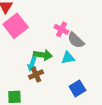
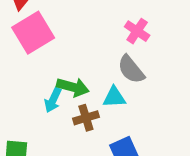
pink cross: (61, 29) -> (137, 31), moved
brown cross: (36, 75) -> (86, 118), moved

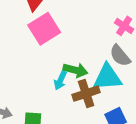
cyan triangle: (114, 97) -> (107, 77), size x1.6
brown cross: (86, 118) -> (86, 94), size x1.4

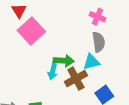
gray semicircle: (120, 56) -> (99, 42), turned -138
cyan triangle: (107, 77) -> (91, 62), size x0.7

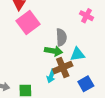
gray semicircle: (99, 42) -> (61, 37), moved
cyan arrow: (53, 72) -> (51, 76), moved

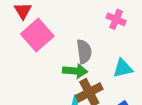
cyan triangle: (77, 54) -> (123, 68), moved

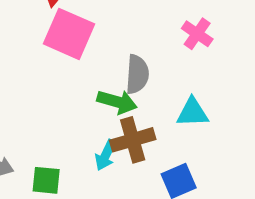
pink square: (37, 35) -> (69, 34), turned -36

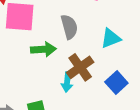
green arrow: (117, 102) -> (43, 49), moved

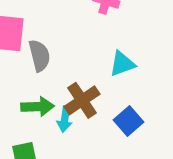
gray semicircle: (69, 27) -> (39, 56), moved
green arrow: (43, 49) -> (38, 107), moved

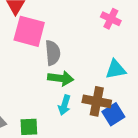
brown cross: (82, 100) -> (97, 101), moved, turned 36
green arrow: (38, 107) -> (61, 78), moved

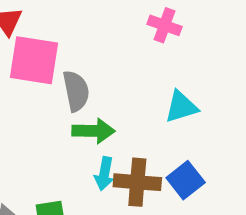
brown cross: (97, 101) -> (137, 182), moved

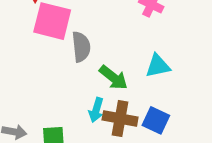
green arrow: (93, 131) -> (113, 78), moved, turned 32
blue square: (186, 180) -> (156, 120), turned -32

